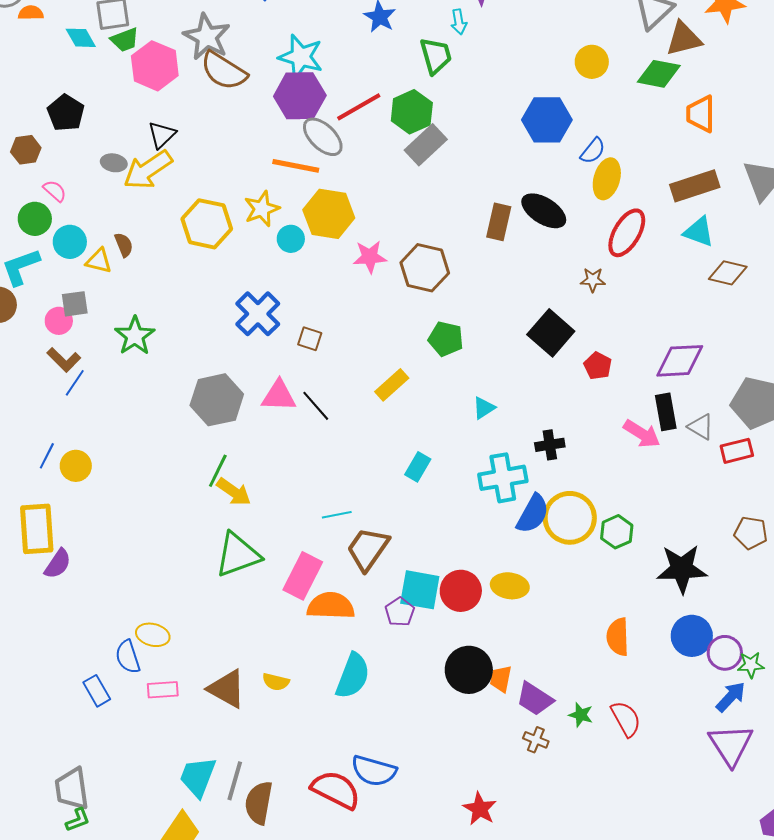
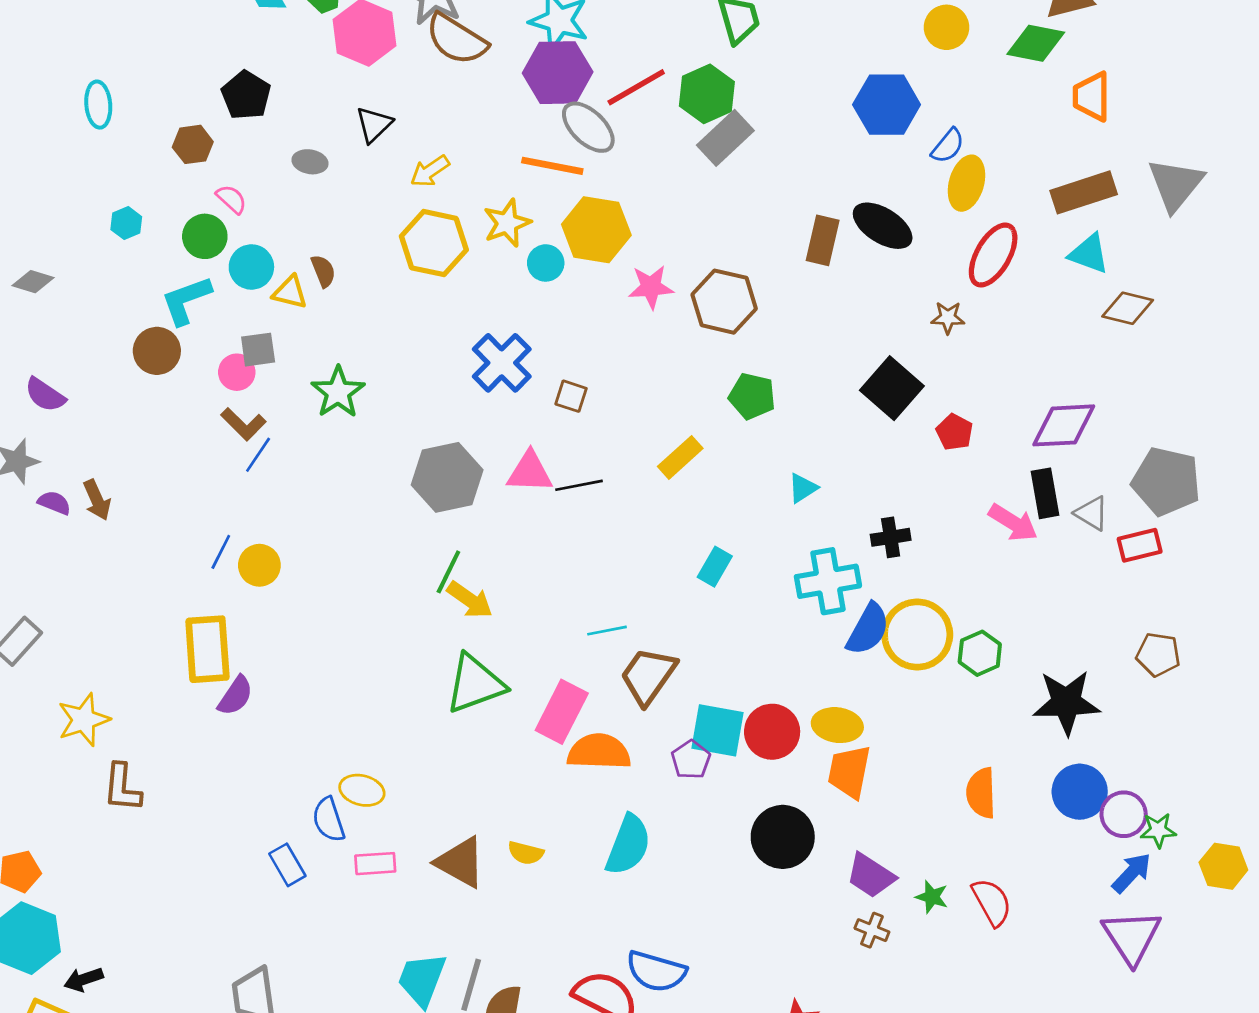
yellow arrow: (148, 170) -> (430, 171), moved, size x0.6
black line: (316, 406) -> (579, 485), turned -60
orange trapezoid: (501, 679) -> (849, 772), moved, size x1.5

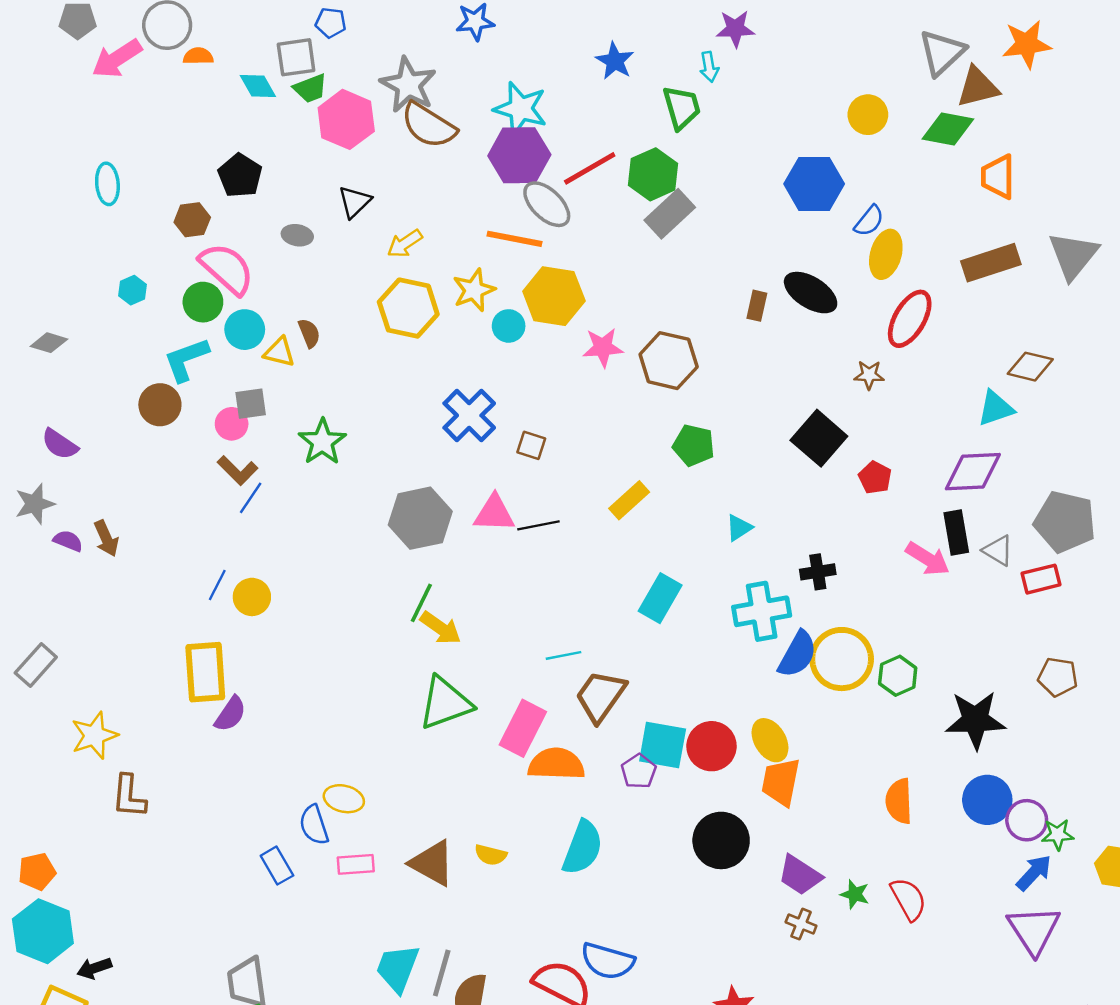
pink semicircle: (231, 199) -> (227, 269), size x2.0
brown rectangle: (823, 240) -> (757, 306), size x0.7
cyan triangle: (1089, 254) -> (996, 408), moved, turned -39
cyan rectangle: (715, 567) -> (660, 598), size x1.4
yellow ellipse: (837, 725) -> (770, 740), turned 51

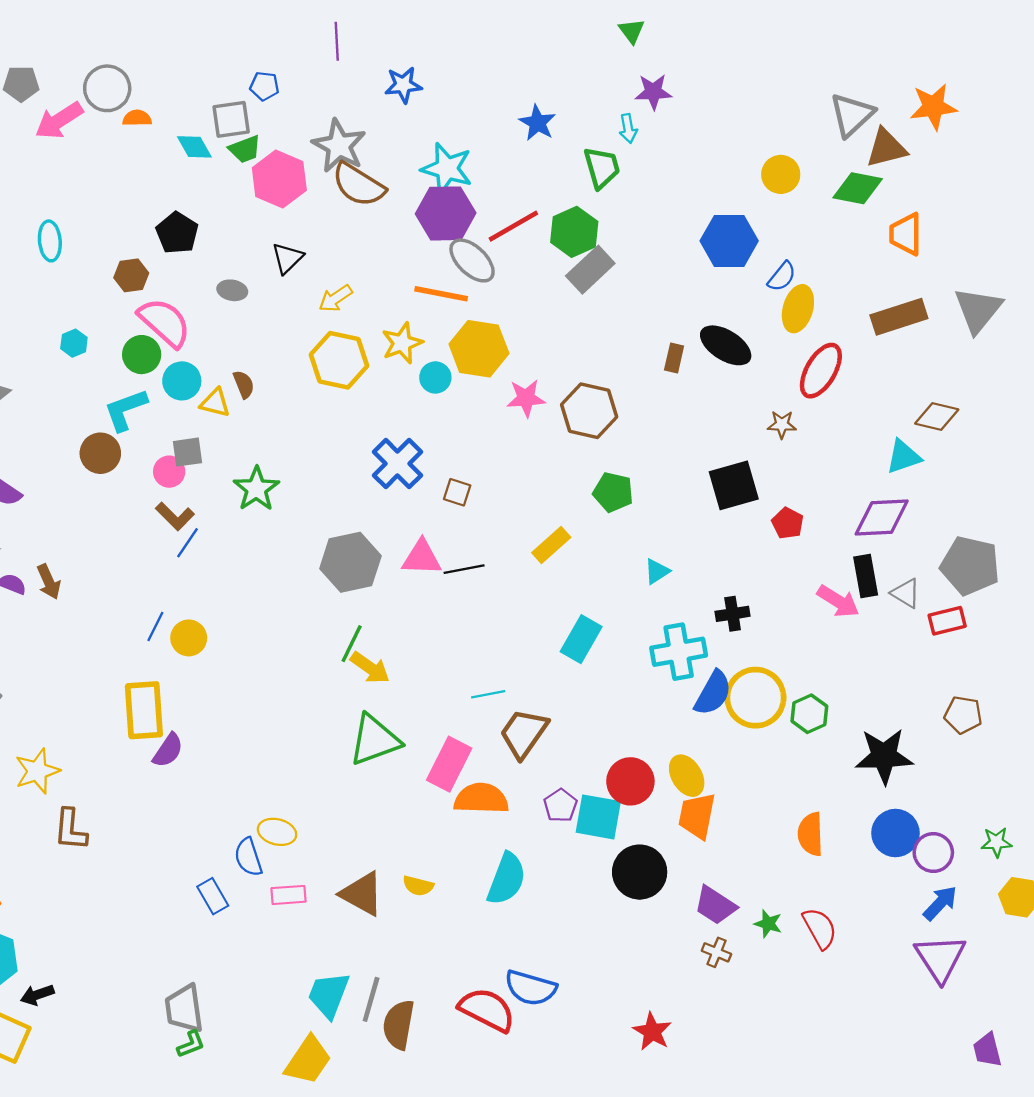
black square: (819, 438) -> (734, 485), turned 33
cyan square: (663, 745) -> (598, 817), moved
green star: (1058, 835) -> (996, 842), moved

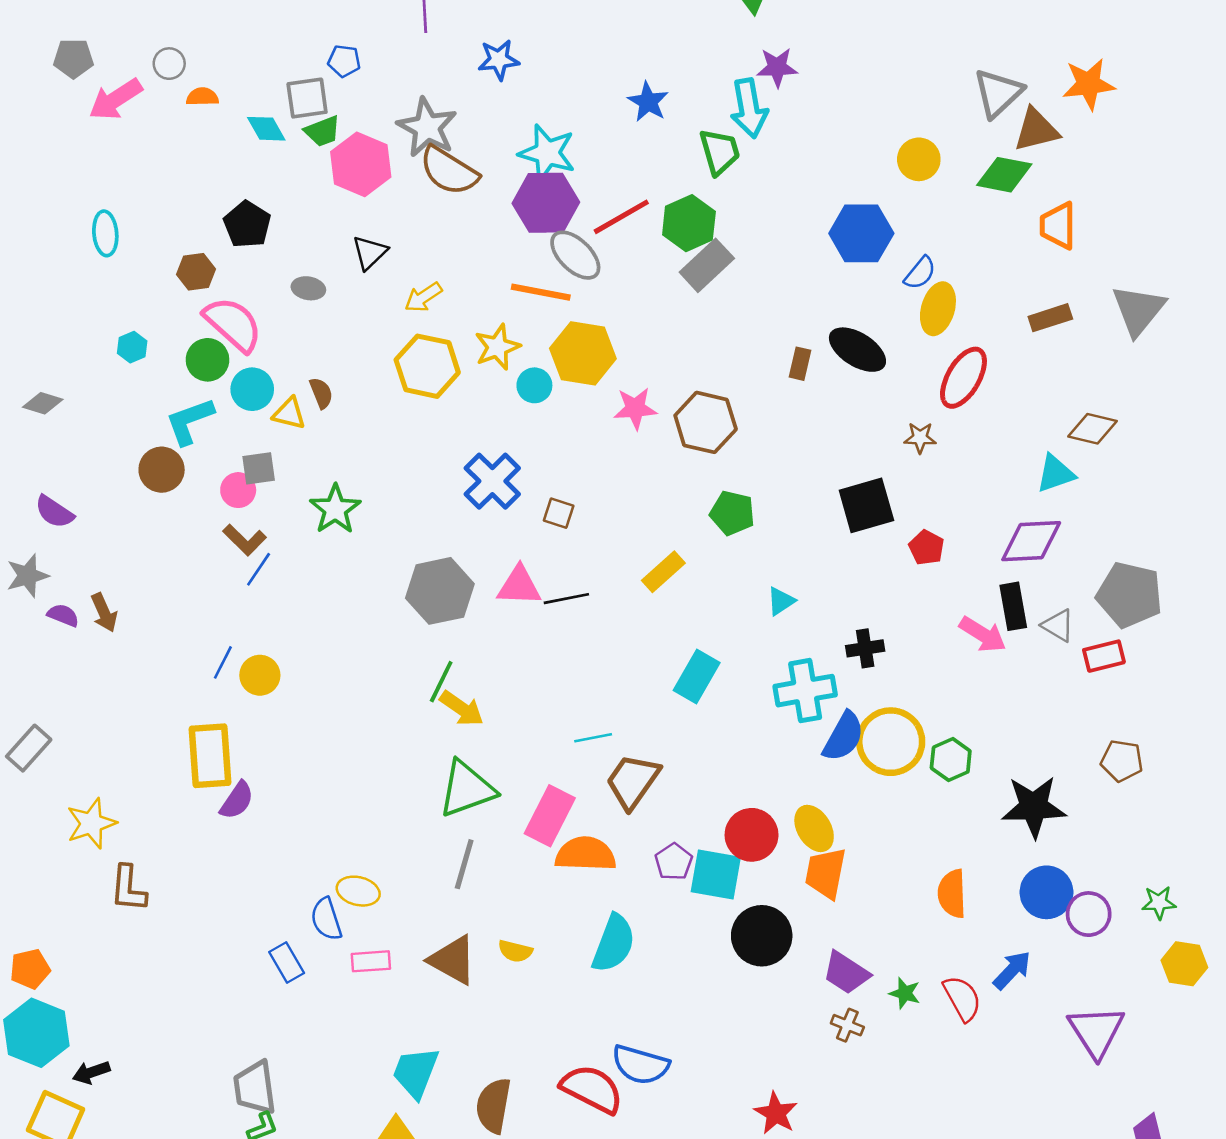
gray circle: (107, 88) -> (169, 64), size x0.6
cyan arrow: (628, 129) -> (749, 108), size x1.8
brown rectangle: (899, 317) -> (1050, 318), size x0.7
blue arrow: (940, 903) -> (1012, 970), moved
gray line: (371, 999) -> (464, 864), moved

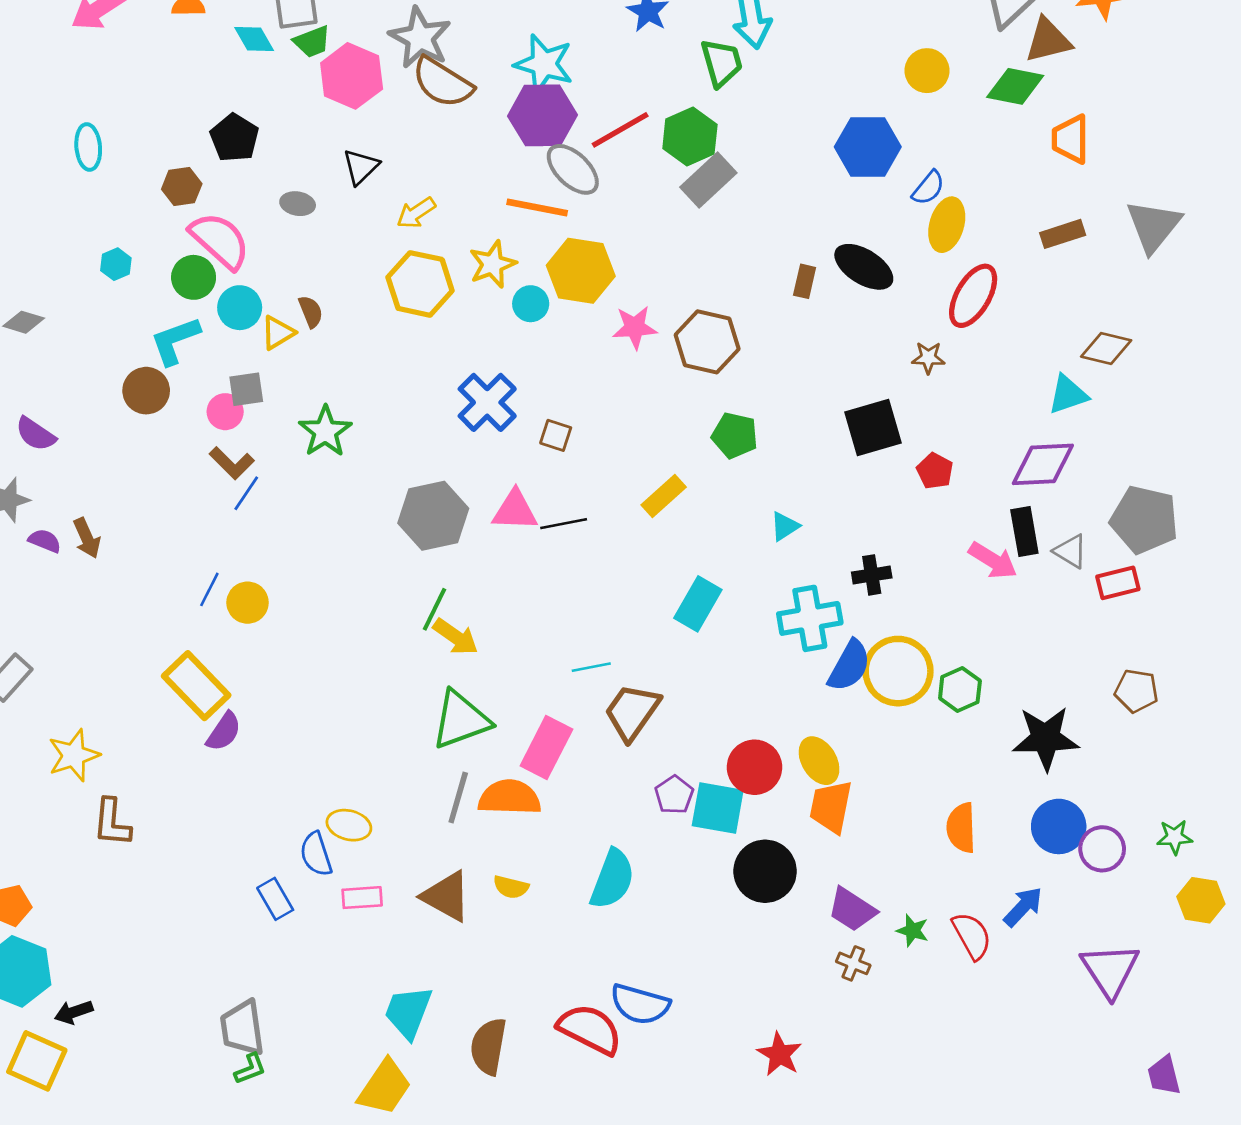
yellow triangle: (289, 413) -> (278, 333), turned -45
yellow rectangle: (210, 756) -> (196, 686), turned -40
orange semicircle: (585, 854) -> (510, 797), moved

